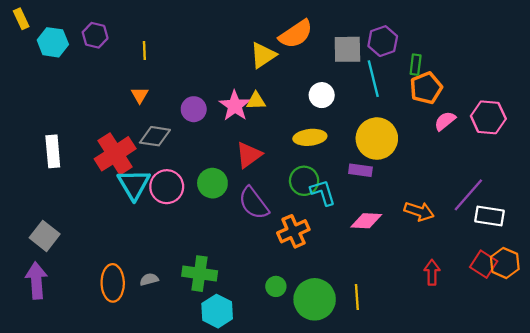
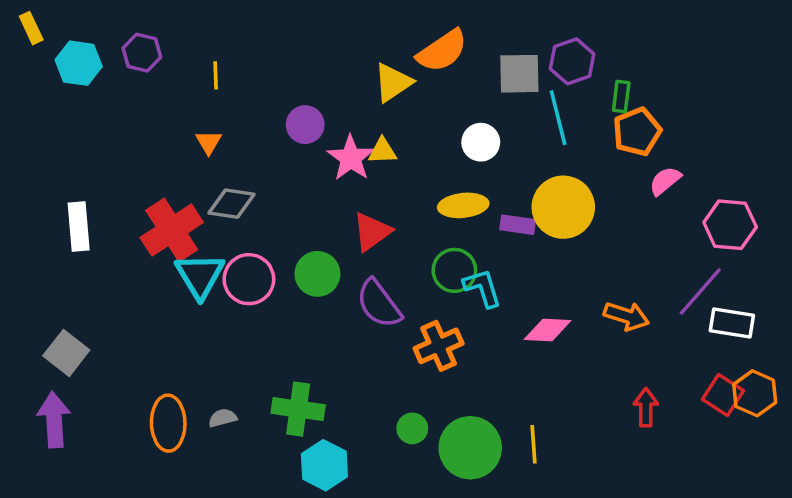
purple circle: (194, 109) -> (305, 125), moved
pink hexagon: (488, 117) -> (730, 225), moved
purple rectangle: (360, 170) -> (518, 225), moved

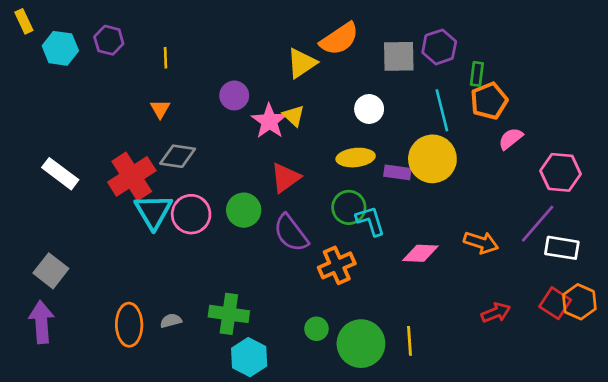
cyan line: (558, 118) -> (442, 110), moved
yellow triangle: (382, 151) -> (294, 116), turned 45
white rectangle: (79, 226) -> (60, 174), turned -48
red arrow: (646, 407) -> (496, 313), turned 68

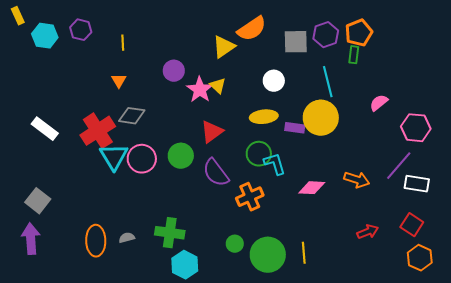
orange pentagon: (489, 101) -> (359, 33), moved
orange hexagon: (579, 302) -> (420, 258), moved

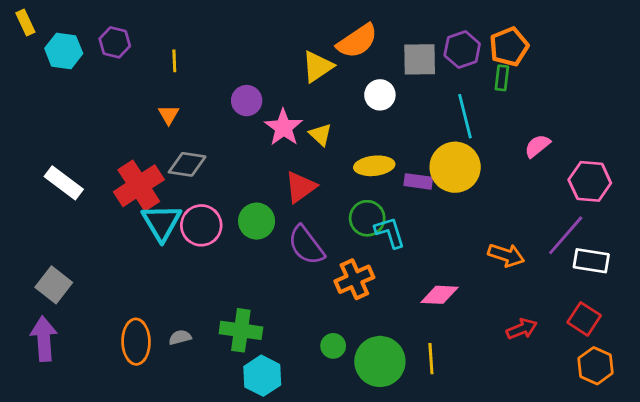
white circle: (274, 81) -> (380, 95), moved
yellow triangle: (218, 86) -> (320, 135), moved
pink diamond: (312, 188) -> (439, 295), moved

